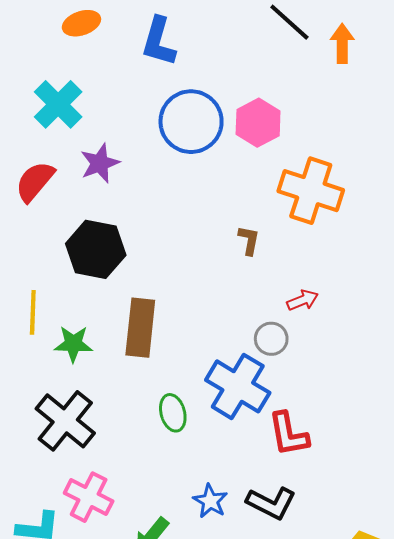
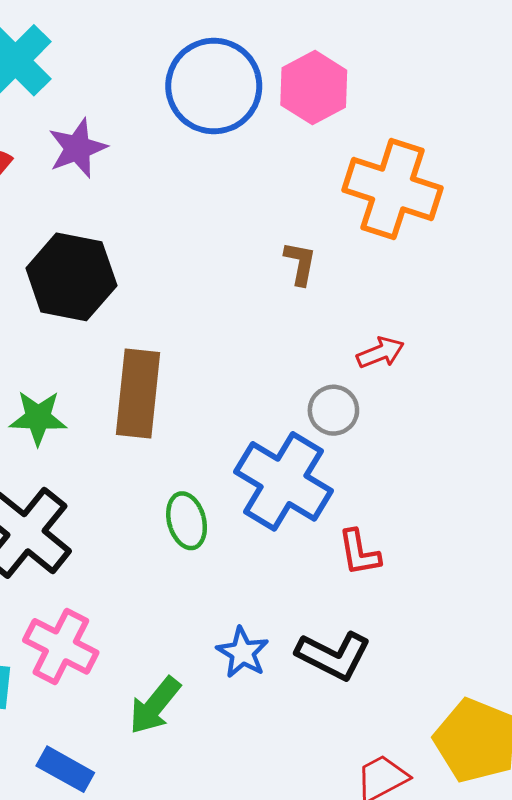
red L-shape: (288, 434) -> (359, 553), size x0.7

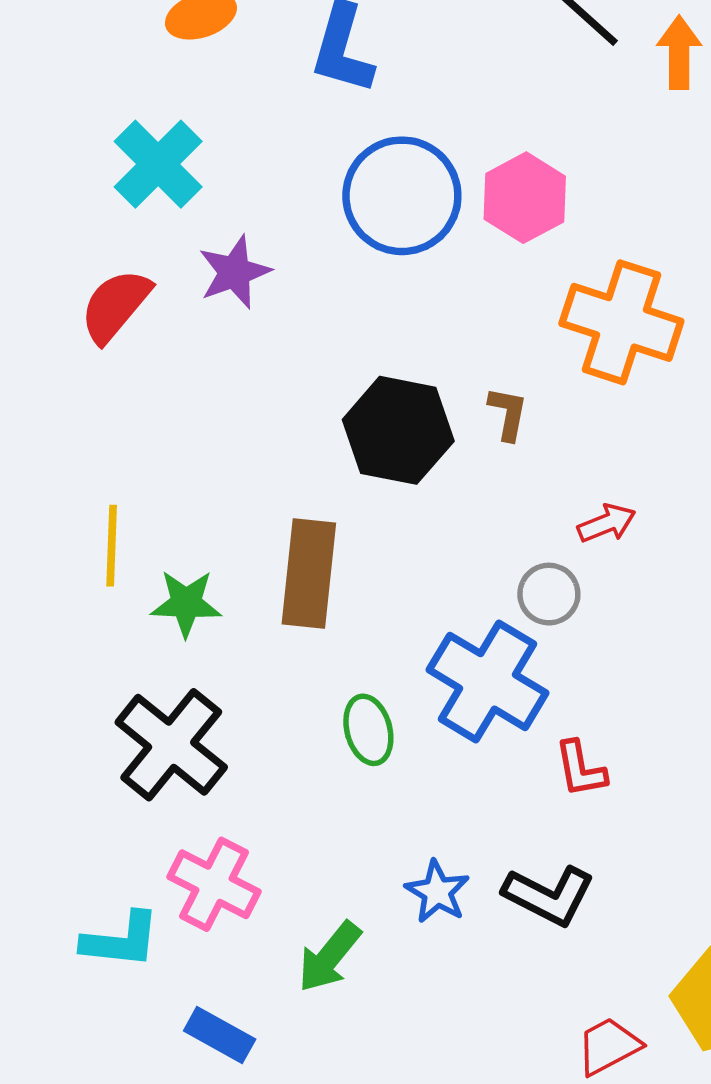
black hexagon: (71, 277) -> (398, 430), moved

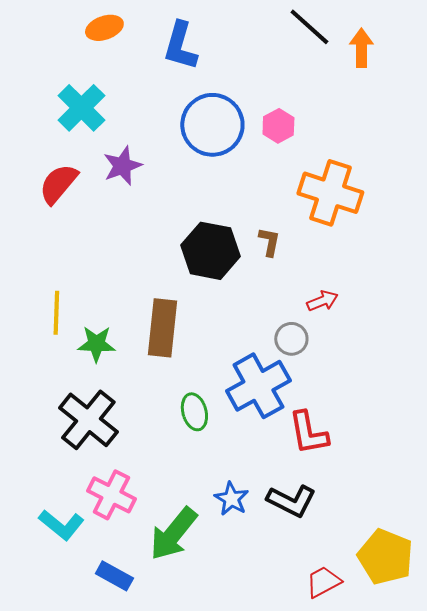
pink hexagon: (525, 198) -> (278, 126), size x0.7
blue cross: (487, 681) -> (258, 386), turned 30
red L-shape: (581, 769) -> (308, 433), size x1.4
cyan L-shape: (121, 940) -> (61, 525), turned 33
green arrow: (329, 957) -> (173, 534), size x1.4

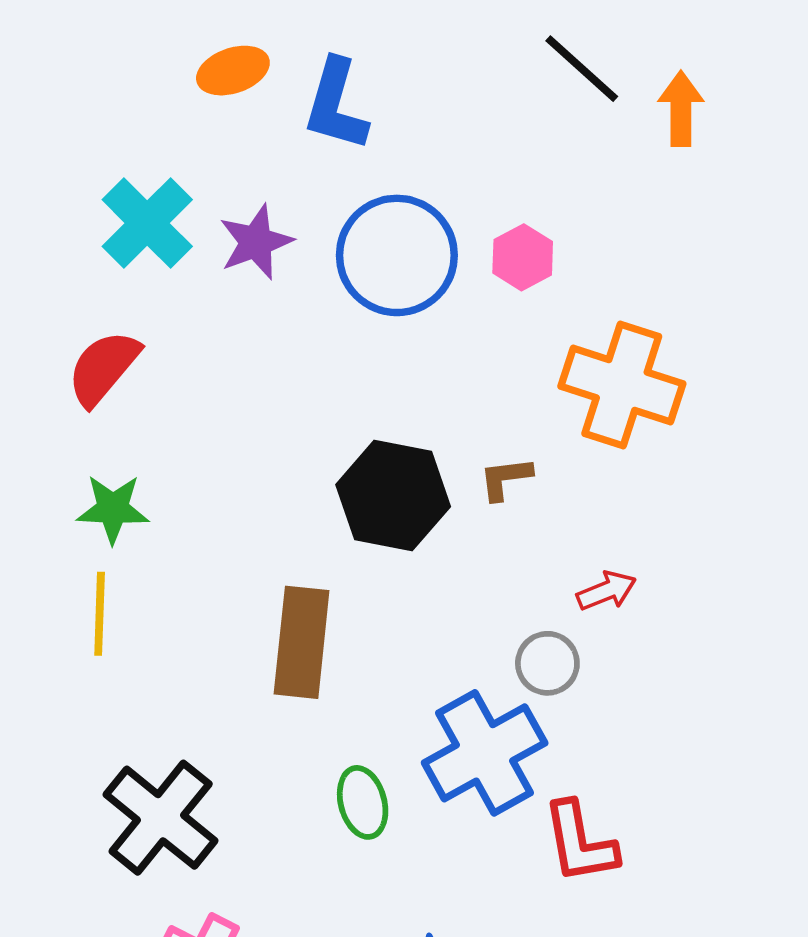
orange ellipse: (104, 28) -> (233, 71), moved
purple star: (122, 166) -> (256, 242), moved
brown L-shape: (269, 242) -> (506, 478), turned -108
green star: (96, 344) -> (113, 509), moved

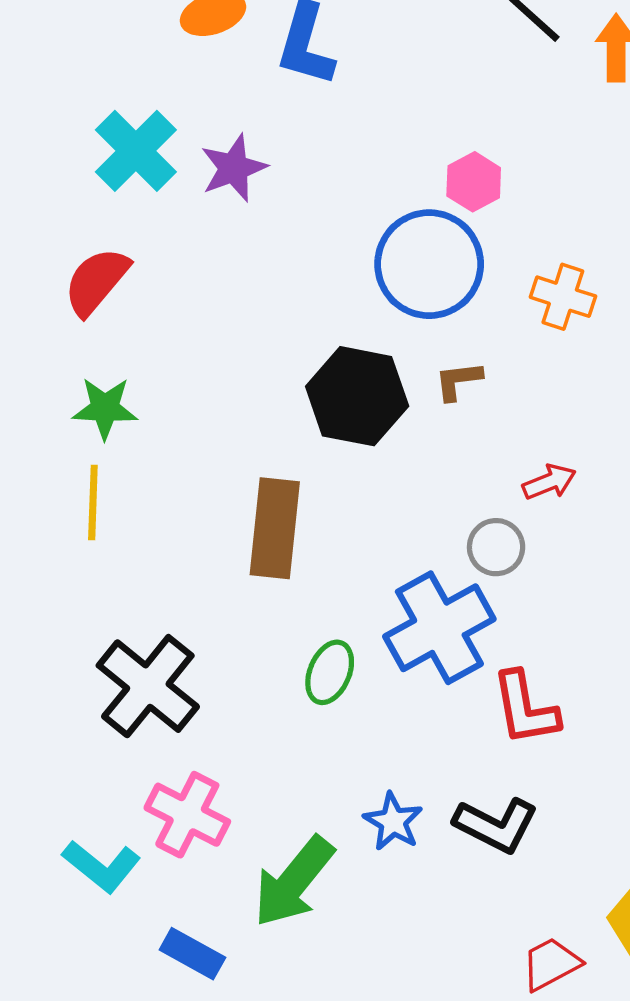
blue circle: (397, 255) -> (429, 264), moved
orange cross: (622, 385) -> (563, 297), size x0.6
green ellipse: (363, 802) -> (330, 672), turned 38

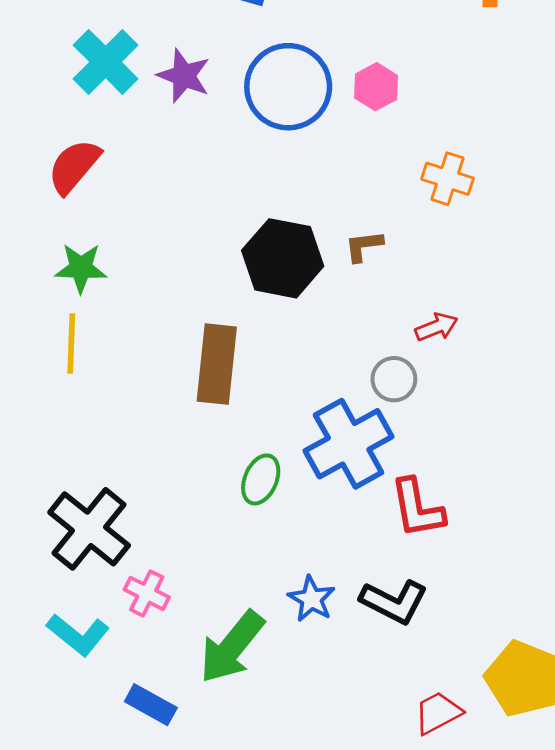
purple star: (234, 168) -> (184, 76), turned -30
blue circle: (429, 264) -> (288, 87), moved
black cross: (148, 686) -> (89, 529), moved
pink cross: (187, 815) -> (147, 593), size x0.7

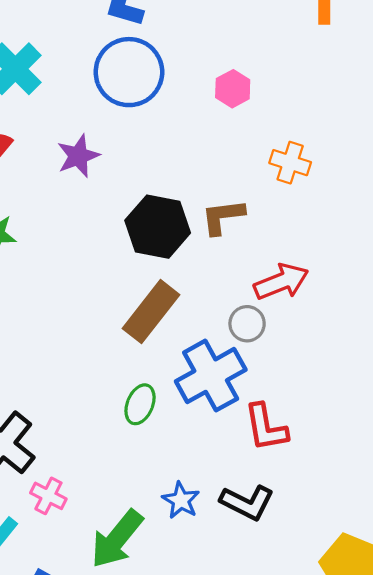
purple star: (184, 76) -> (78, 156), moved, turned 30
blue circle: (288, 87) -> (129, 72), moved
brown L-shape: (364, 246) -> (223, 217), size x1.4
red arrow: (436, 327) -> (281, 282), size x1.6
brown rectangle: (217, 364) -> (151, 312), moved, turned 32

